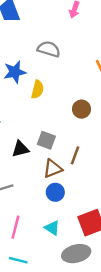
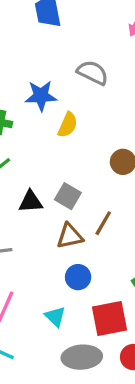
blue circle: (55, 192) -> (78, 277), moved

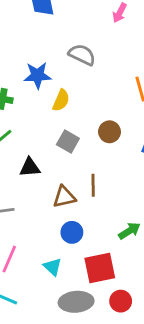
gray square: (68, 196) -> (68, 141), moved
brown line: (103, 223) -> (93, 185), turned -30

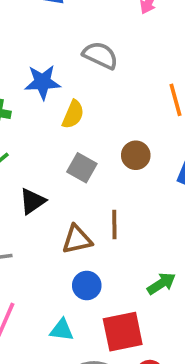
black triangle: (30, 167) -> (32, 201), turned -30
cyan triangle: (53, 267) -> (62, 330), turned -36

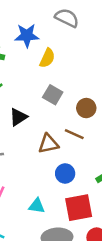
brown circle: (136, 155) -> (86, 108), moved
brown line: (114, 225) -> (74, 134), turned -66
blue circle: (87, 285) -> (65, 173), moved

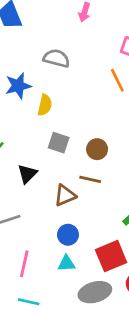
blue circle: (65, 173) -> (68, 235), moved

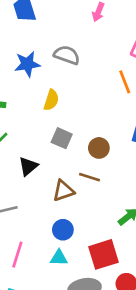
blue star: (18, 86) -> (27, 64), moved

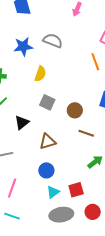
brown line: (90, 177) -> (86, 133), moved
red square: (103, 254) -> (76, 190), size x0.7
cyan triangle: (59, 258) -> (53, 192), moved, turned -40

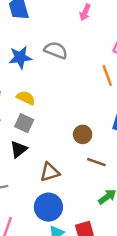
yellow semicircle: (40, 74) -> (26, 98), moved, turned -84
gray square: (47, 102) -> (24, 123), moved
blue circle: (46, 170) -> (48, 207), size x1.5

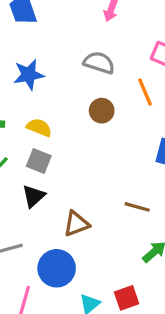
gray semicircle: (56, 50) -> (99, 63), moved
brown circle: (83, 134) -> (102, 111), moved
blue circle: (48, 207) -> (57, 268), moved

